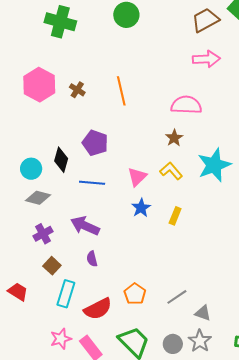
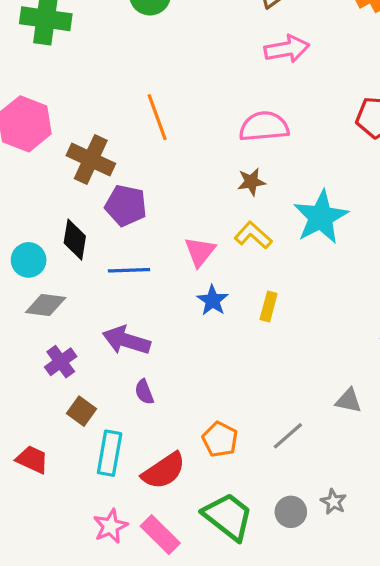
brown cross: (77, 90) -> (91, 160), moved, size x1.8
brown star: (174, 138) -> (251, 182), turned 30
gray triangle: (203, 313) -> (349, 401), moved
gray star: (200, 341) -> (333, 502), size x0.7

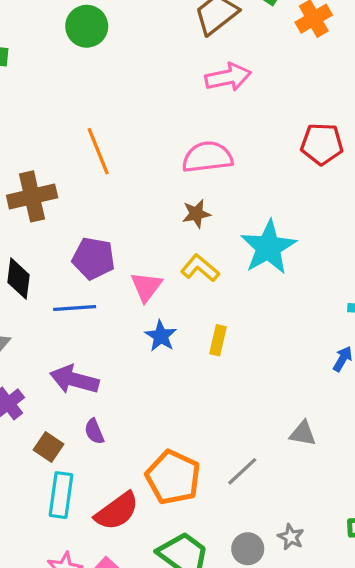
brown cross: (91, 160) -> (32, 196), turned -36
purple pentagon: (126, 206) -> (93, 258), moved
brown square: (82, 411) -> (48, 447), moved
orange pentagon: (220, 439) -> (173, 477), size x1.5

